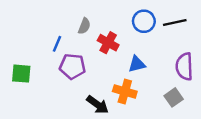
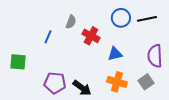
purple pentagon: (72, 66) -> (55, 83), moved
orange cross: (125, 91) -> (117, 82), moved

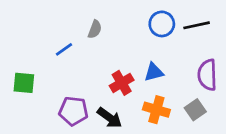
red cross: (91, 36) -> (122, 83), moved, turned 30
blue line: (48, 37) -> (64, 49), turned 32

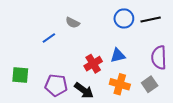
gray semicircle: (95, 29) -> (73, 23), turned 96
green square: (24, 83) -> (20, 75), moved

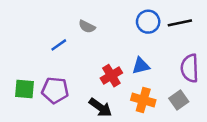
purple pentagon: (56, 85) -> (55, 90), moved

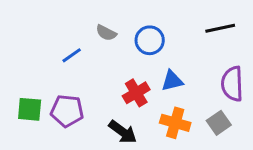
blue circle: (148, 22) -> (150, 40), moved

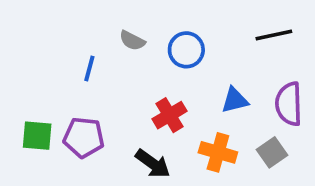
blue line: (72, 55) -> (89, 69), turned -40
blue triangle: (172, 81) -> (235, 100), moved

